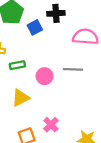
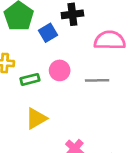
pink circle: (45, 76) -> (60, 70), moved

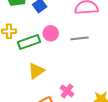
green rectangle: (30, 79) -> (29, 42), size x1.5

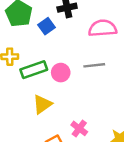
pink circle: (51, 33) -> (61, 73), moved

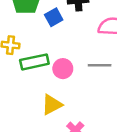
yellow triangle: (42, 104) -> (52, 105), moved

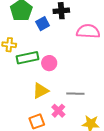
gray line: (100, 65) -> (75, 94), moved

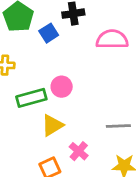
green rectangle: (27, 58) -> (31, 98), moved
gray line: (75, 94) -> (118, 126), moved

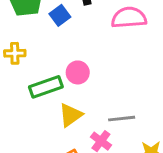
gray line: (118, 126) -> (122, 119), moved

